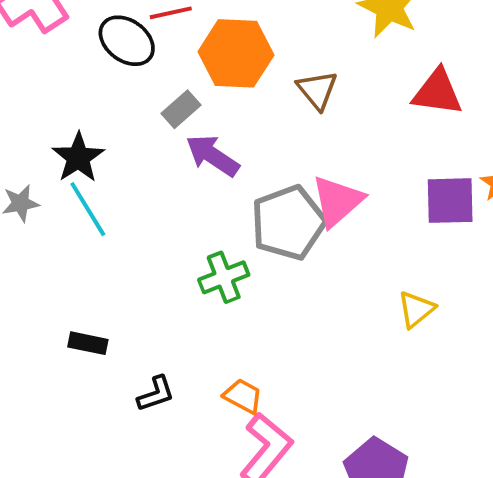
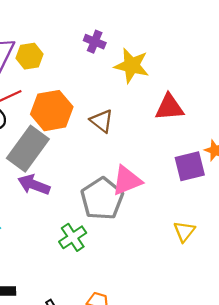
gray rectangle: (181, 109) -> (28, 149), size x2.0
purple arrow: (213, 156) -> (34, 185), moved
pink triangle: (337, 201) -> (127, 181), turned 32

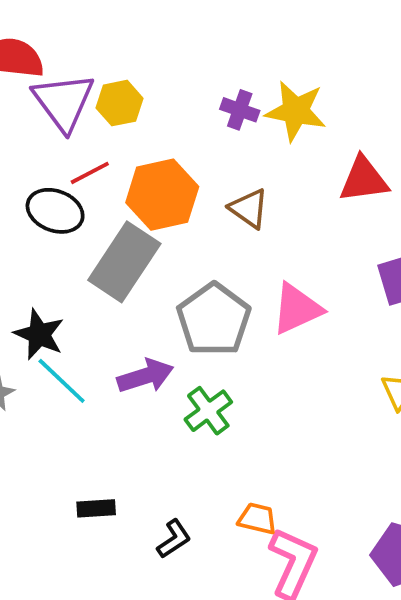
purple cross: (95, 42) -> (240, 110), moved
purple arrow: (34, 185) -> (145, 376), moved, turned 144
gray pentagon: (102, 199) -> (214, 319), moved

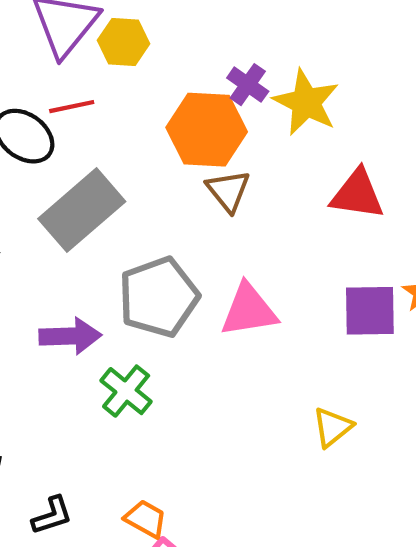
orange hexagon: (162, 195) -> (207, 130), moved
green cross: (208, 411) -> (126, 391), turned -30

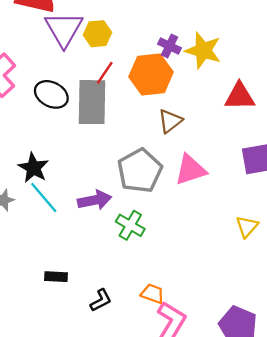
red line: (72, 107) -> (105, 73), moved, turned -35
brown triangle: (228, 191) -> (170, 121), moved, turned 40
gray rectangle: (82, 210) -> (92, 102), moved, turned -39

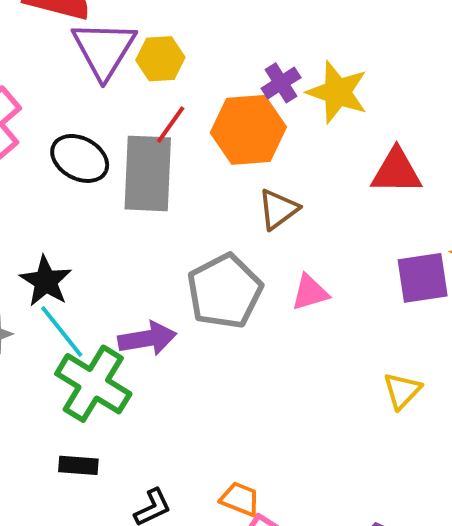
purple cross: (170, 46) -> (281, 83), turned 30
pink triangle: (190, 170) -> (310, 292), size x0.7
green cross: (130, 225) -> (93, 384), moved, size x1.5

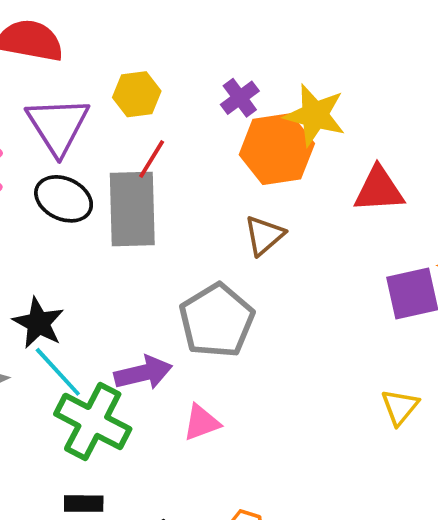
purple triangle: (104, 49) -> (58, 126), moved
purple cross: (281, 83) -> (240, 98), moved
orange hexagon: (248, 130) -> (277, 149), moved
pink triangle: (310, 292) -> (201, 423), moved

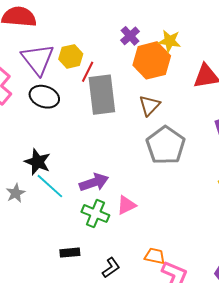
yellow hexagon: (137, 94) -> (71, 56), moved
yellow star: (315, 115) -> (170, 41), size x0.7
gray rectangle: (132, 209) -> (102, 95), moved
gray pentagon: (217, 321) -> (166, 145), moved
green cross: (93, 421) -> (95, 214), moved, size x0.7

